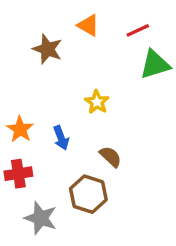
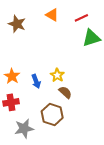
brown star: (47, 49) -> (17, 24), moved
yellow star: (97, 102) -> (57, 75), moved
gray star: (41, 218) -> (24, 129), turned -30

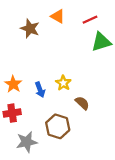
brown star: (17, 24) -> (30, 29), moved
brown semicircle: (65, 92) -> (82, 103), moved

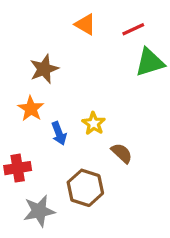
brown star: (30, 29) -> (44, 69), moved, turned 30
orange star: (13, 84) -> (31, 109), moved

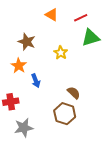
brown star: (44, 69) -> (27, 42), turned -30
yellow star: (94, 123) -> (61, 53), moved
brown hexagon: (85, 188) -> (65, 114), moved

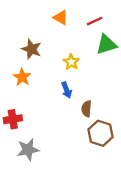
blue arrow: (36, 81) -> (67, 90), moved
brown semicircle: (74, 93) -> (86, 109), turned -128
brown hexagon: (65, 114) -> (100, 133), moved

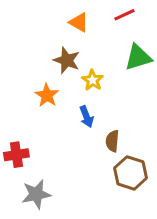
red line: (95, 21) -> (124, 15), moved
brown star: (32, 49) -> (67, 60), moved
orange star: (22, 77) -> (47, 95), moved

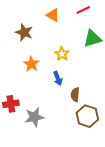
brown star: (67, 60) -> (24, 32), moved
gray star: (36, 194) -> (34, 117), moved

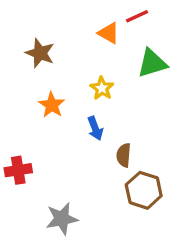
orange triangle: (53, 15) -> (109, 33), moved
gray star: (34, 117) -> (62, 219), moved

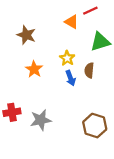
blue arrow: (95, 128) -> (70, 78), moved
brown semicircle: (124, 155) -> (89, 70), moved
gray star: (62, 219) -> (41, 120), moved

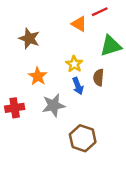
red cross: (12, 112) -> (15, 108), moved
gray star: (41, 120) -> (54, 105), moved
brown hexagon: (95, 126) -> (83, 138), moved

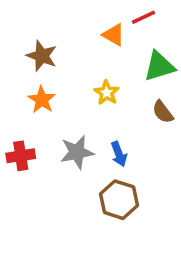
orange star: (38, 76) -> (42, 100), moved
brown semicircle: (99, 77) -> (163, 112), moved, turned -42
blue arrow: (78, 86) -> (119, 154), moved

